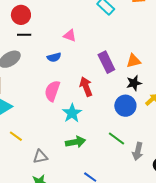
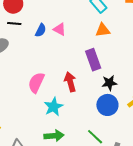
blue semicircle: (54, 57) -> (41, 30), moved, turned -56
orange triangle: (134, 61) -> (103, 30), moved
black star: (134, 83) -> (109, 83), moved

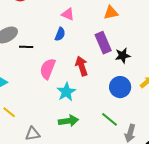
black line: (14, 24) -> (26, 47), moved
blue semicircle: (41, 30) -> (60, 34), moved
black star: (109, 83) -> (123, 56), moved

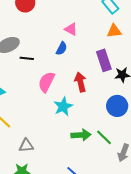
green arrow: (68, 121) -> (81, 135), moved

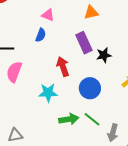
pink semicircle: (46, 82) -> (14, 72), moved
cyan star: (63, 106) -> (48, 93), turned 30
blue circle: (117, 106) -> (90, 88), moved

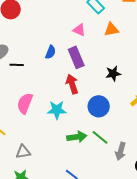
orange triangle: (91, 12) -> (111, 30), moved
pink triangle: (48, 15) -> (79, 30), moved
purple rectangle: (84, 43) -> (76, 57), moved
pink semicircle: (14, 72) -> (25, 103), moved

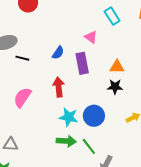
orange triangle: (111, 30) -> (117, 67), moved
red arrow: (72, 84) -> (59, 87), moved
cyan star: (57, 110) -> (69, 117), moved

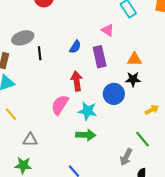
black line: (22, 58) -> (40, 53), turned 72
pink semicircle: (22, 97) -> (60, 105), moved
blue circle: (94, 116) -> (114, 94), moved
green line: (89, 146) -> (143, 139), moved

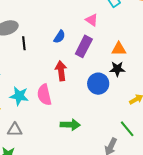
purple rectangle: (100, 57) -> (84, 46), turned 40
pink semicircle: (60, 105) -> (44, 95), turned -45
cyan star: (87, 111) -> (19, 96), moved

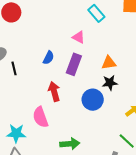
cyan star: (19, 96) -> (16, 133), moved

